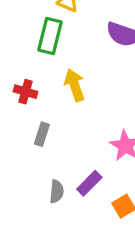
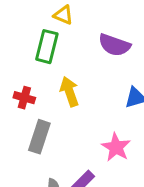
gray rectangle: (42, 134) -> (39, 137), size x1.5

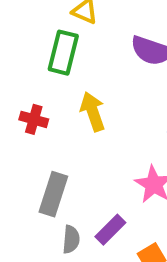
gray rectangle: (39, 137) -> (53, 194), moved

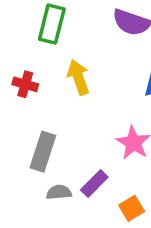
gray semicircle: (71, 239) -> (59, 192), turned -100

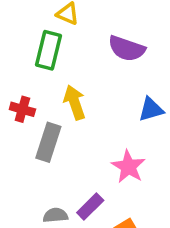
gray rectangle: (43, 152) -> (48, 142), moved

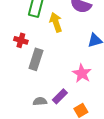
yellow arrow: (75, 102) -> (56, 22), moved

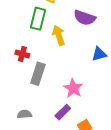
pink star: (82, 73) -> (73, 88), moved
gray semicircle: (40, 101) -> (24, 114), moved

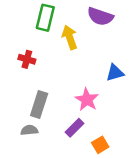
blue triangle: (99, 54) -> (115, 73), moved
gray rectangle: (38, 74) -> (39, 104), moved

